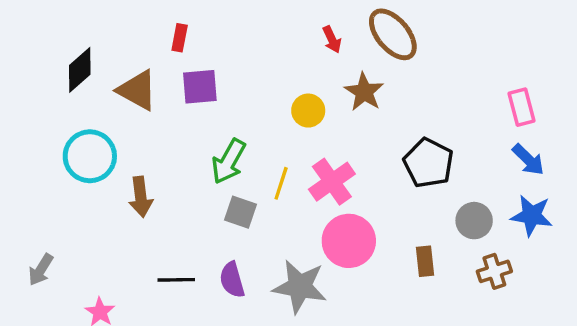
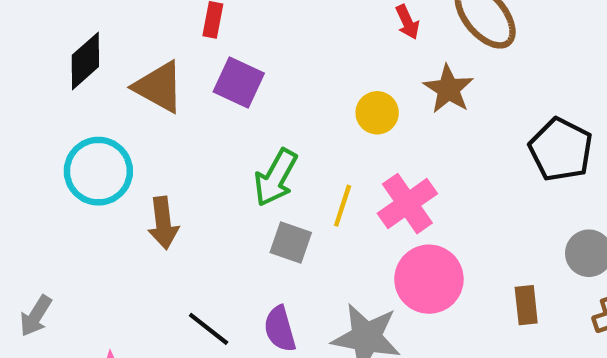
purple square: (200, 87) -> (239, 83), turned 30
black pentagon: (428, 163) -> (561, 150), moved
black line: (176, 280) -> (209, 329), turned 39

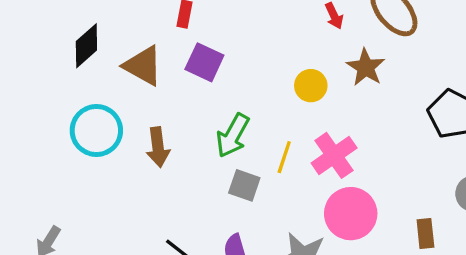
brown arrow: (163, 223) -> (158, 147), moved

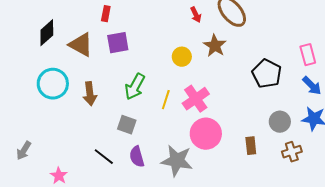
purple square: (204, 62) -> (118, 43), turned -35
gray square: (244, 185) -> (127, 125), moved

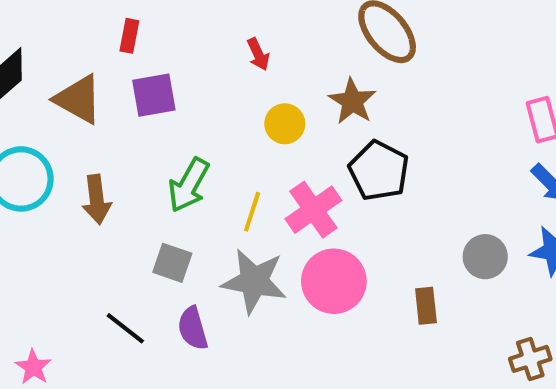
red arrow: (196, 15) -> (258, 54), moved
black pentagon: (267, 74) -> (379, 171), moved
brown cross: (292, 152) -> (530, 359), moved
gray star: (177, 161) -> (254, 281), moved

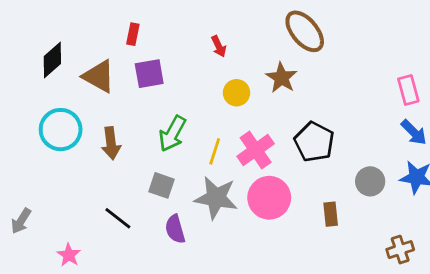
black pentagon: (379, 171) -> (314, 142), moved
black line: (125, 328) -> (118, 218), moved

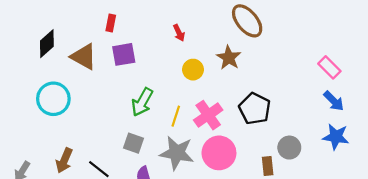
pink rectangle: (408, 90) -> (329, 67), turned -30
brown arrow: (111, 143) -> (64, 160), moved, turned 30
gray circle: (370, 181) -> (289, 148), moved

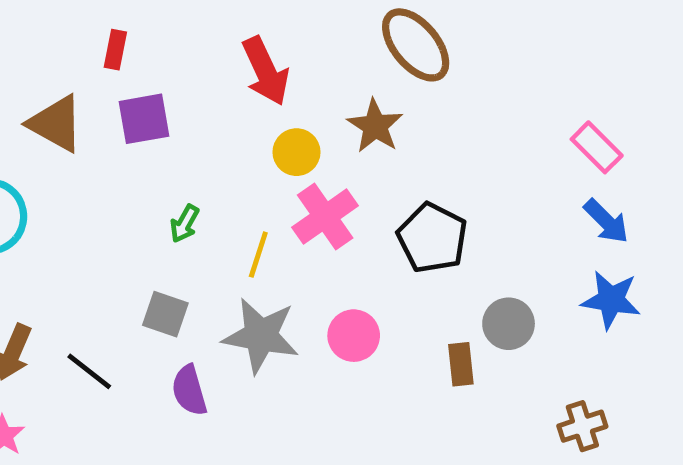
red arrow: (179, 33) -> (266, 71), size x1.8
green arrow: (142, 102) -> (185, 224), size x0.6
pink cross: (208, 115) -> (325, 216), moved
pink circle: (219, 153) -> (354, 336), size x0.7

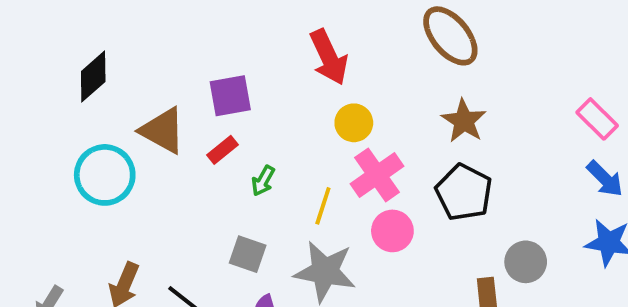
red rectangle: (115, 50) -> (223, 150), moved, turned 40
brown triangle: (56, 124) -> (163, 131), moved
brown star: (375, 126) -> (464, 121), moved
pink circle: (354, 336) -> (392, 231), moved

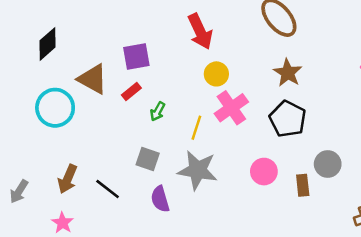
pink circle: (392, 231) -> (264, 172), moved

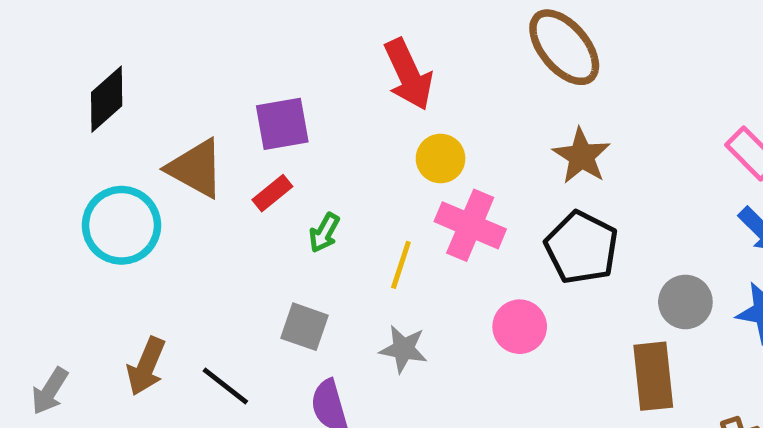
pink cross: (231, 108) -> (470, 225), turned -32
gray circle: (328, 164) -> (685, 302), moved
gray star: (198, 170) -> (403, 349), size x0.6
pink circle: (264, 172) -> (520, 327), moved
brown rectangle: (303, 185) -> (653, 376), moved, size x1.5

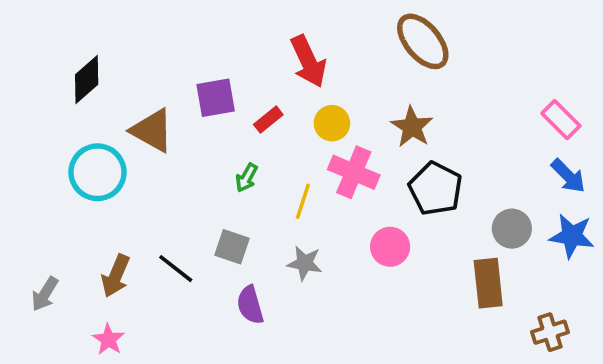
brown star: (582, 156) -> (412, 127), moved
red rectangle: (272, 193) -> (268, 120), moved
black line: (225, 386) -> (176, 269), moved

